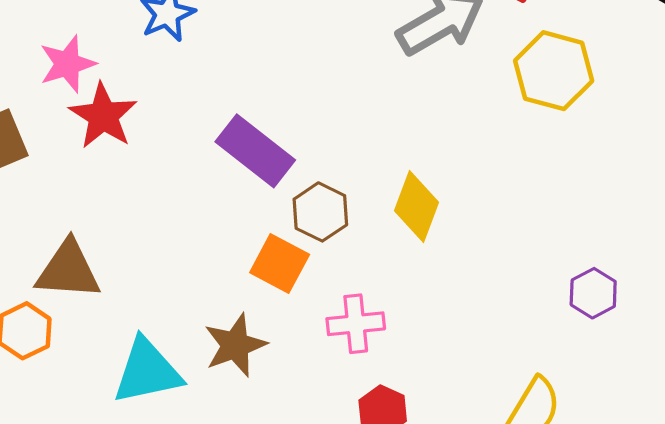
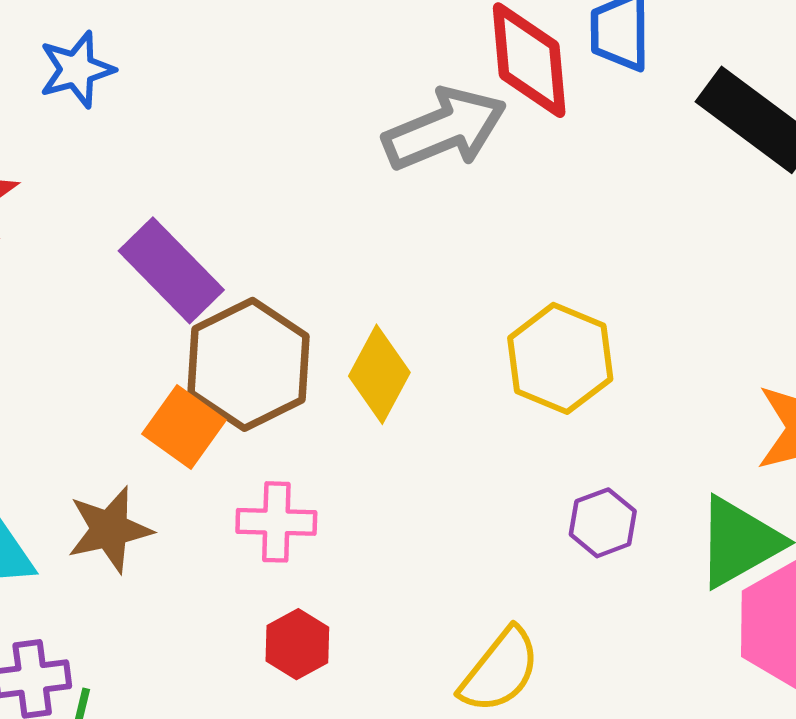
yellow hexagon: (554, 71) -> (560, 358), moved
brown hexagon: (320, 212) -> (248, 364), size x1.6

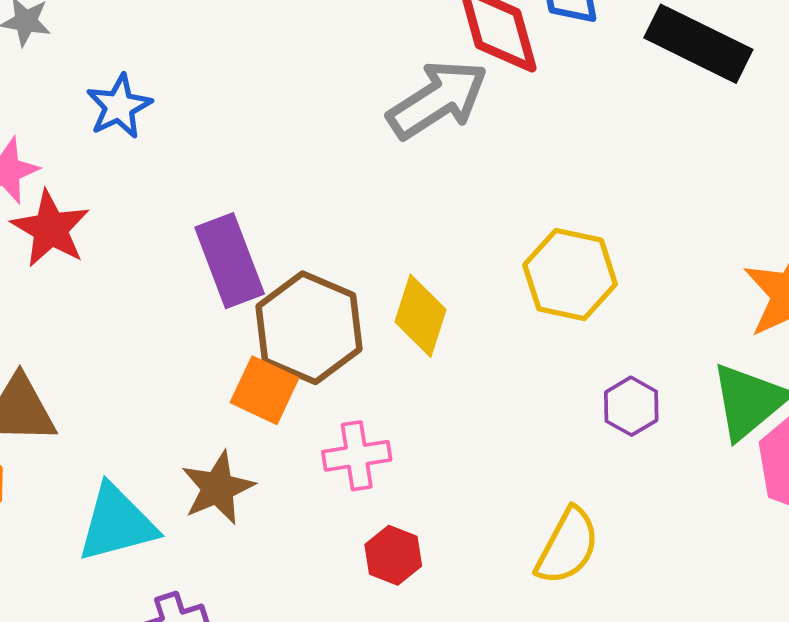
purple rectangle: (171, 270) -> (230, 261), turned 34

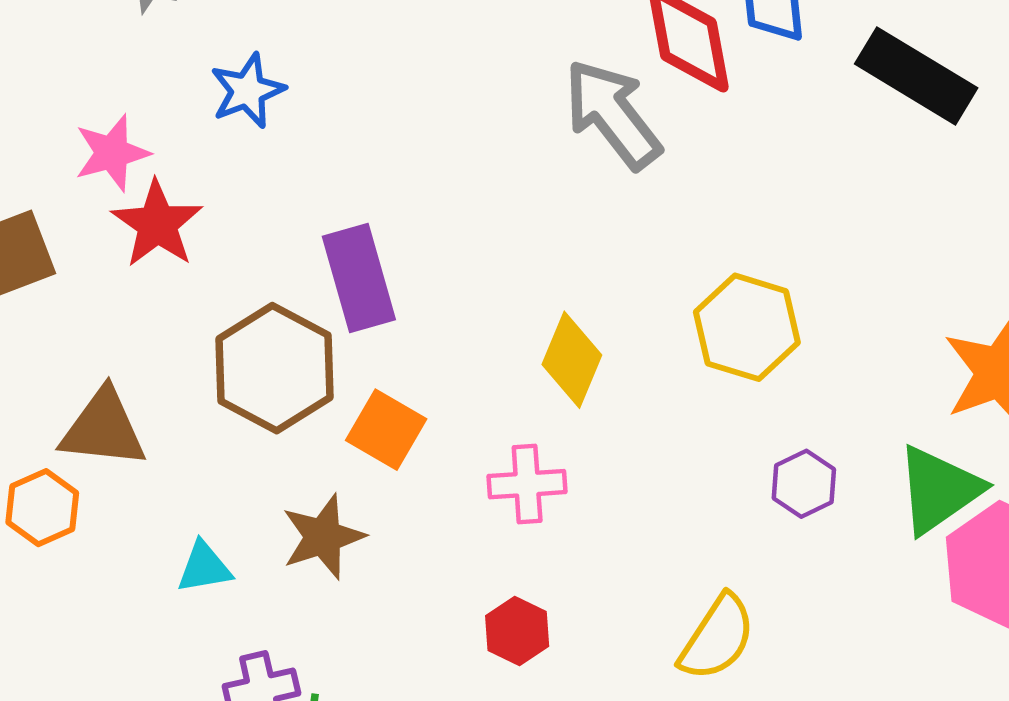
gray arrow: (438, 100) -> (612, 114), turned -100
brown hexagon: (309, 328) -> (275, 368), moved
pink cross: (357, 456) -> (527, 484), moved
cyan triangle: (117, 523) -> (204, 567), size x0.6

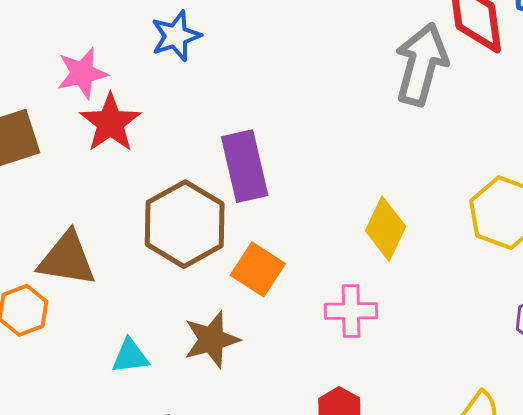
gray arrow: (612, 114) -> (421, 64), turned 50

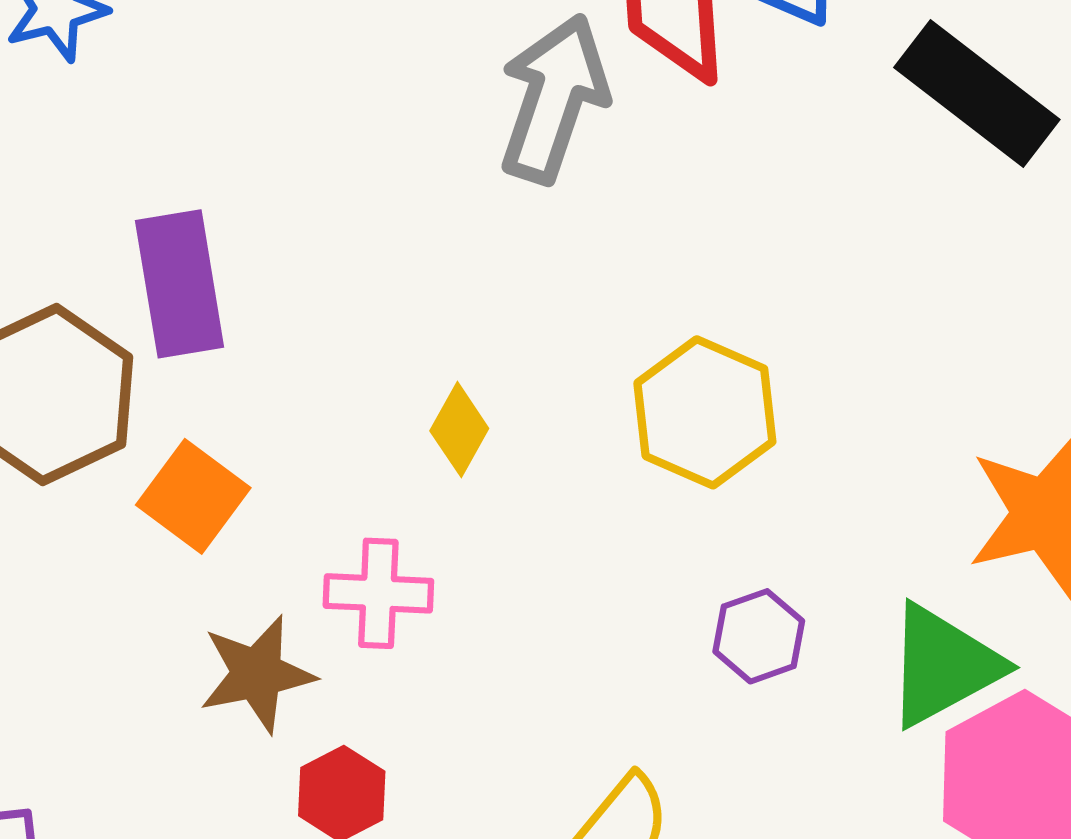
yellow diamond: (386, 229) -> (459, 430), size x0.7
brown star: (212, 340) -> (257, 674), moved

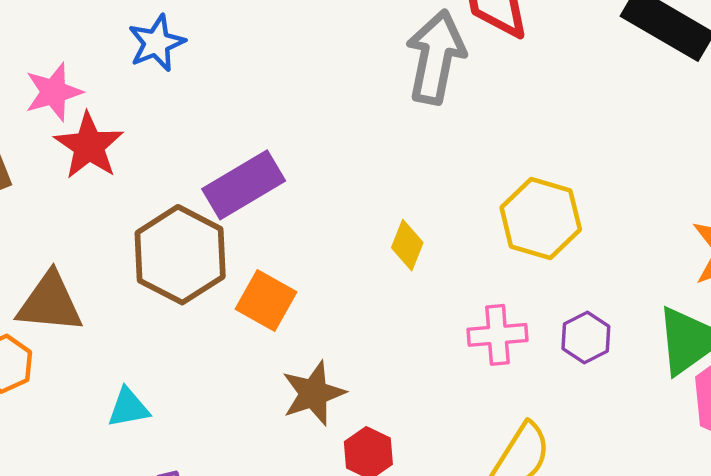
purple rectangle: (180, 284) -> (244, 185), turned 76
pink cross: (378, 593) -> (497, 335), moved

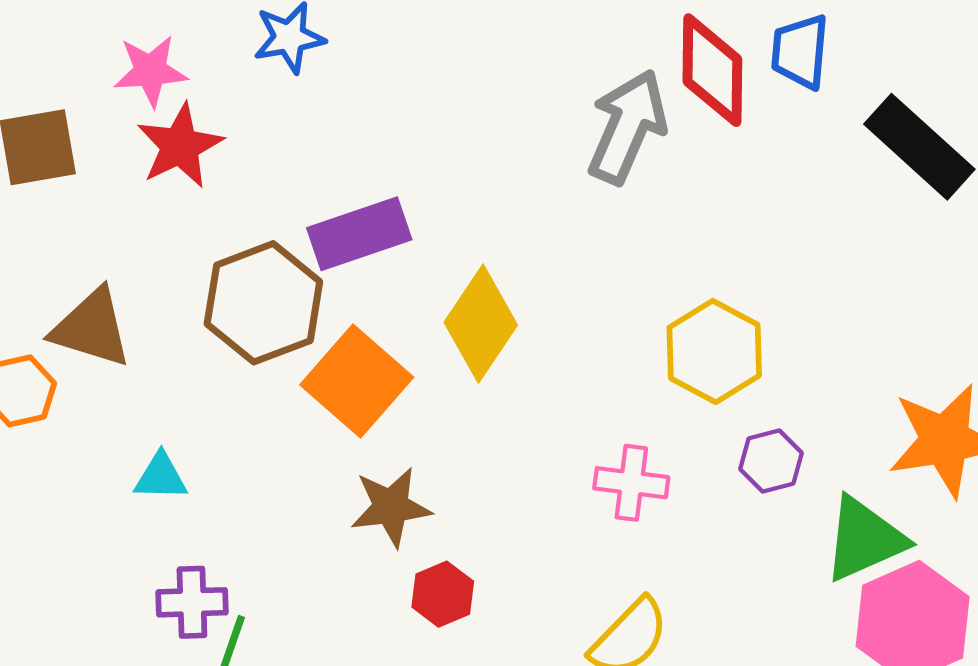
yellow diamond: (407, 245) -> (481, 324), moved, size x1.8
orange square: (266, 300) -> (357, 381), size x1.4
purple hexagon: (586, 337) -> (771, 461), moved

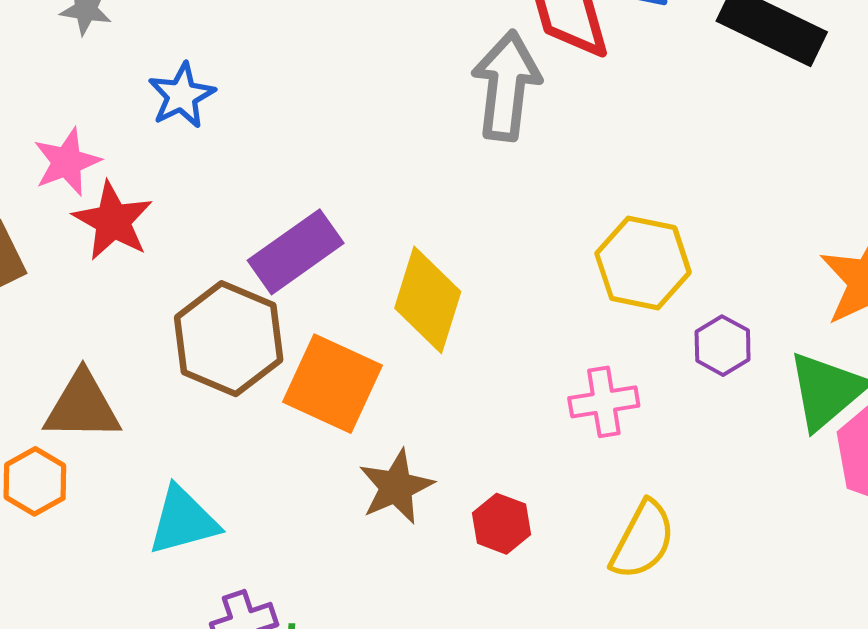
cyan triangle: (161, 477) -> (183, 521), size x1.5
red hexagon: (443, 594) -> (501, 524), moved

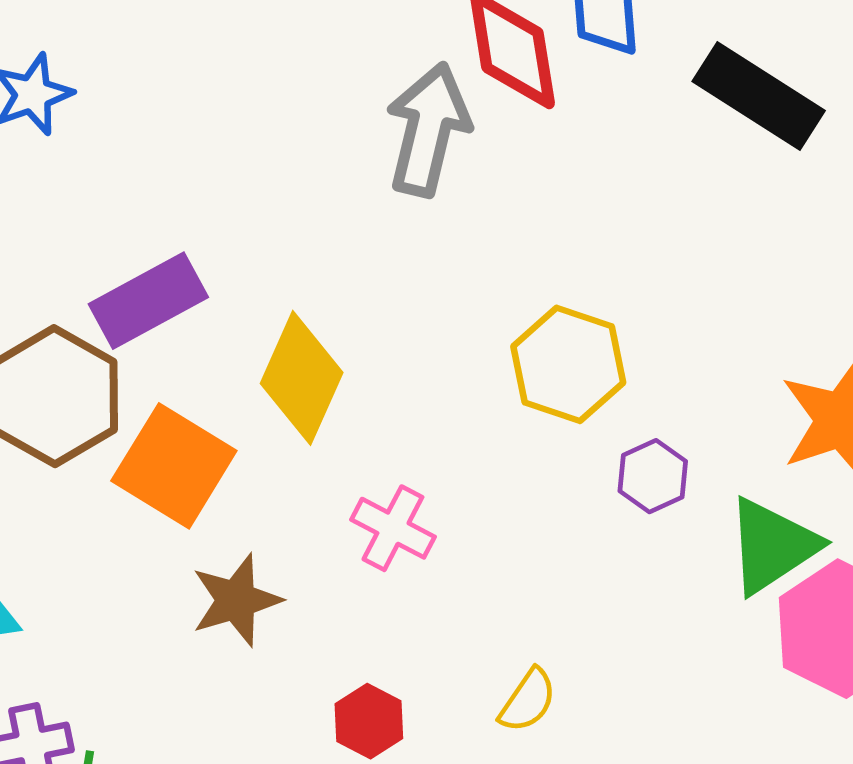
pink cross: (604, 402) -> (393, 528), moved, turned 30
red hexagon: (501, 524) -> (369, 721), moved
yellow semicircle: (643, 540) -> (528, 701), size x0.7

